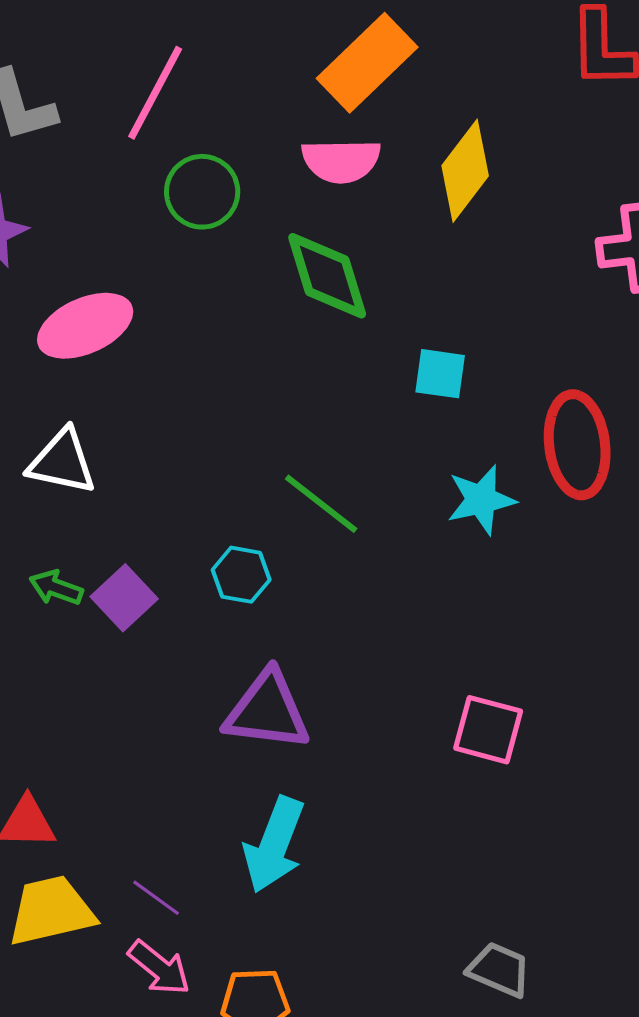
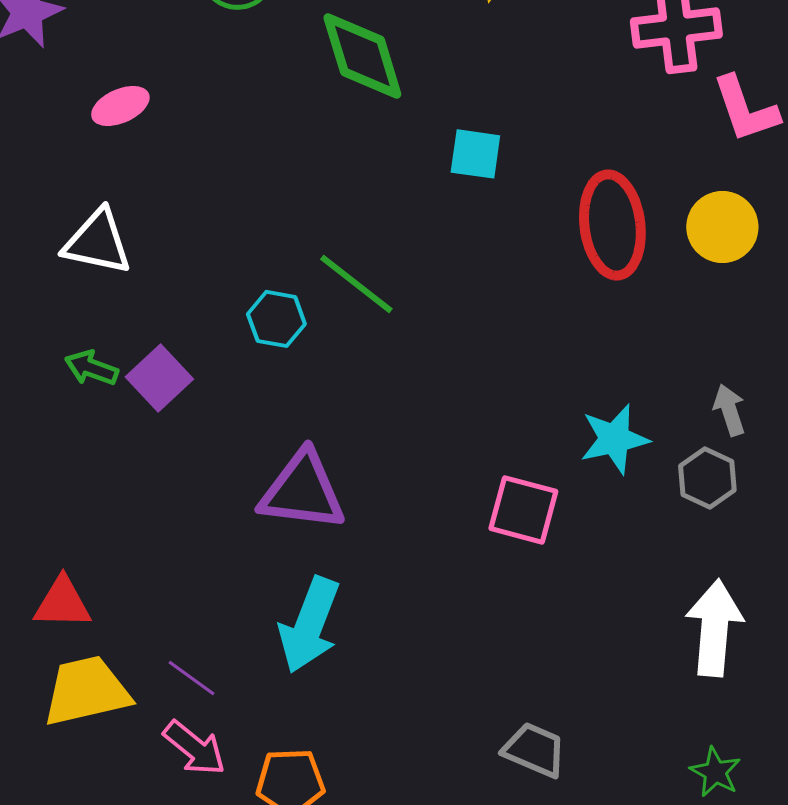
pink ellipse: (85, 326) -> (120, 106), size x0.6
cyan star: (481, 500) -> (614, 439), moved
cyan hexagon: (241, 575) -> (276, 319), moved

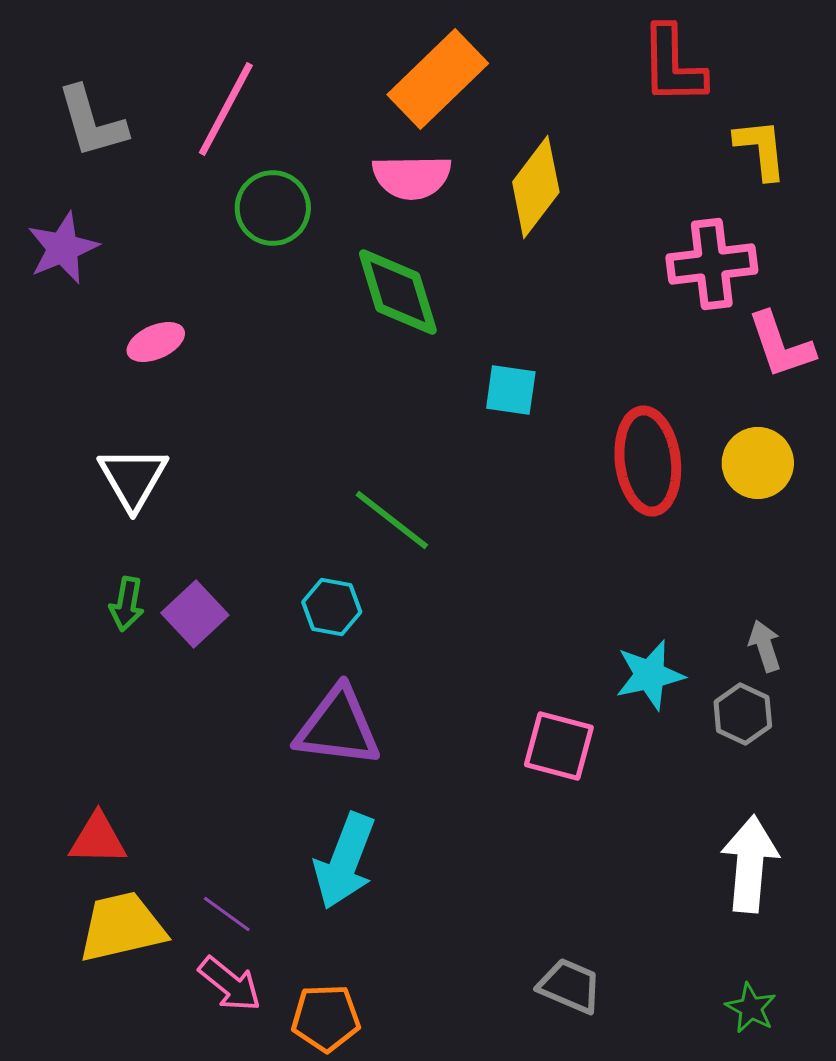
white triangle: (97, 242) -> (133, 478), turned 48
cyan hexagon: (276, 319) -> (332, 607), moved
green arrow: (91, 368) -> (127, 604), turned -100

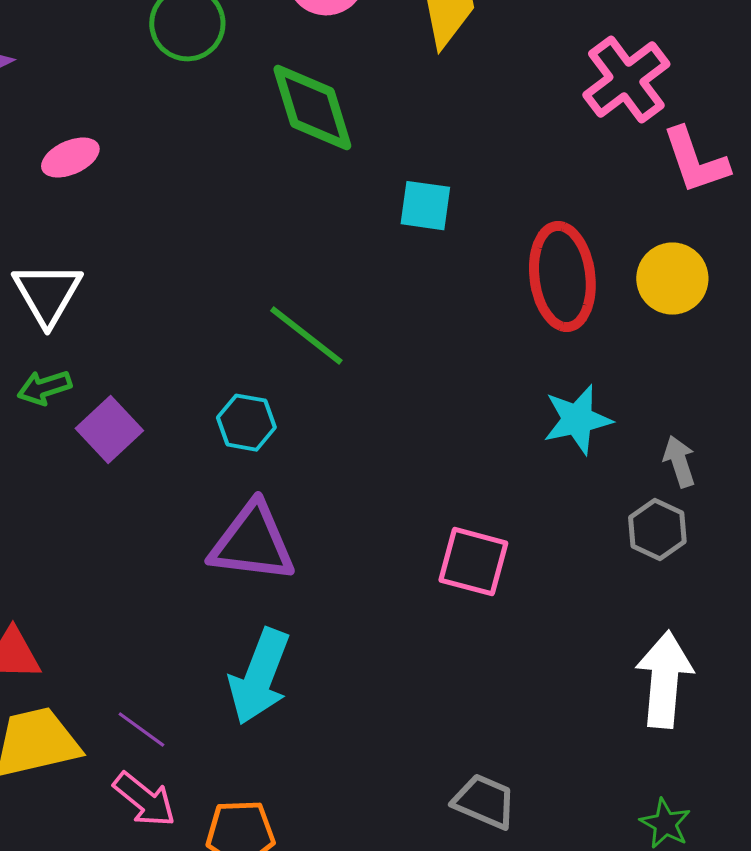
pink cross: (712, 264) -> (626, 80), turned -30
green arrow: (127, 604) -> (44, 388), moved, turned 62
cyan star: (650, 675) -> (577, 420), moved

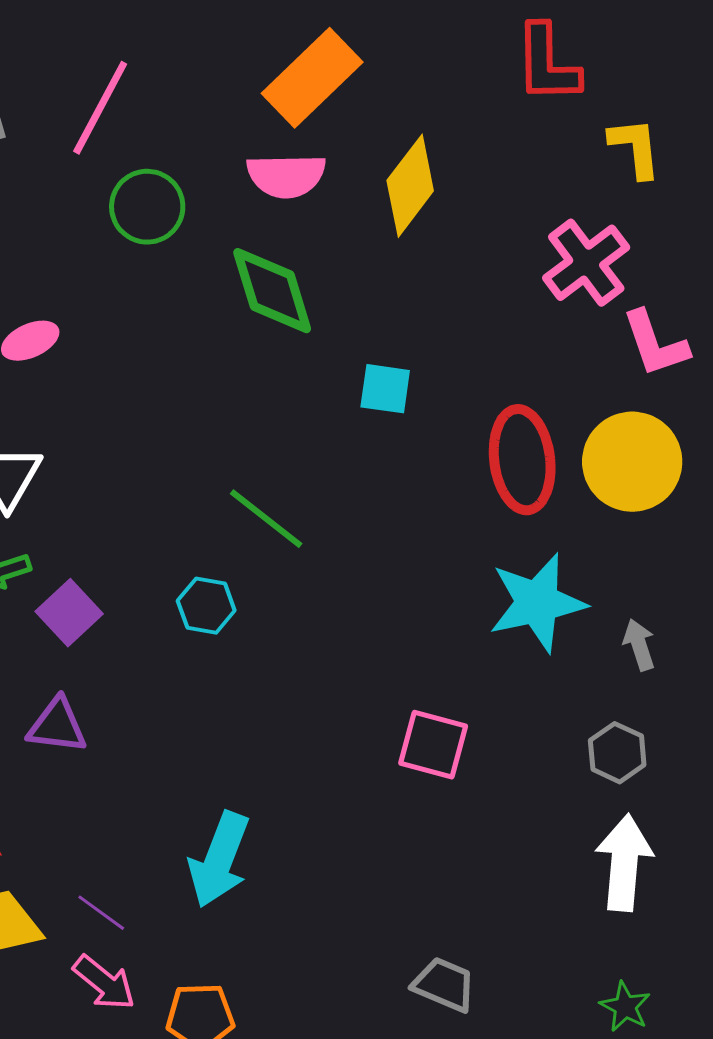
yellow circle: (672, 279) -> (632, 462), size x1.4
cyan star: (577, 420) -> (537, 603), size x1.4
gray hexagon: (657, 530) -> (617, 753), moved
purple triangle: (252, 543) -> (57, 726), moved, size x0.7

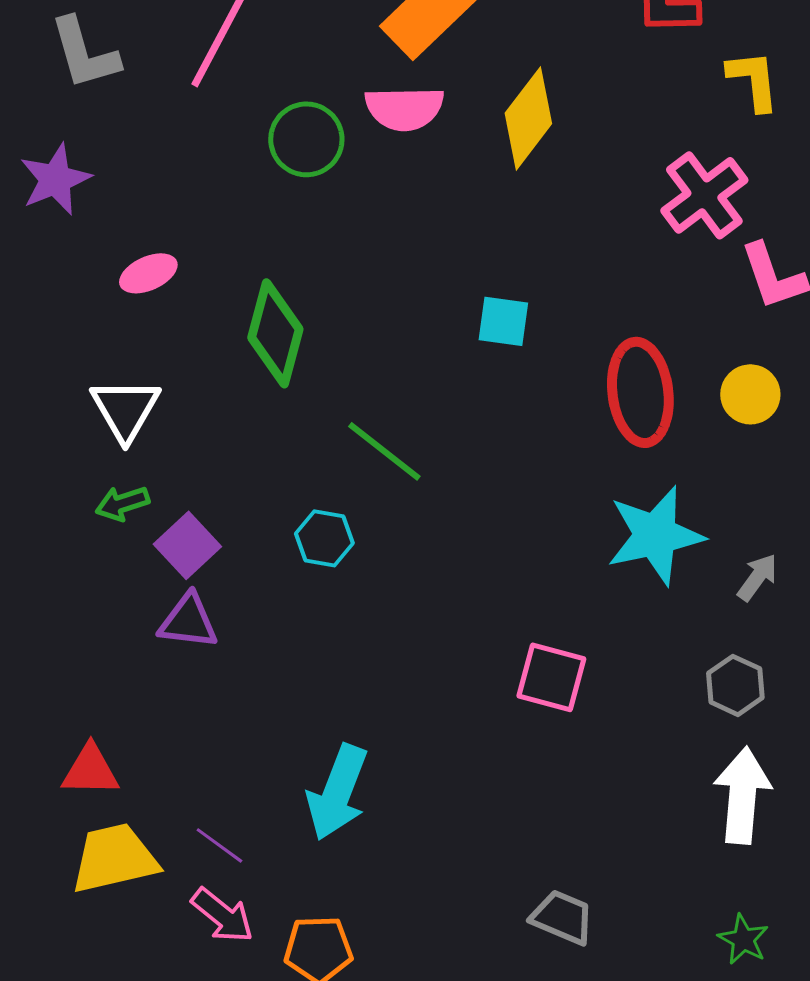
green circle: (147, 207) -> (306, 139), moved
green diamond: (272, 291) -> (275, 333), moved, turned 32
yellow circle: (632, 462) -> (750, 394), size x0.6
gray arrow: (639, 645) -> (757, 577), turned 54
purple triangle: (57, 726) -> (188, 621), moved

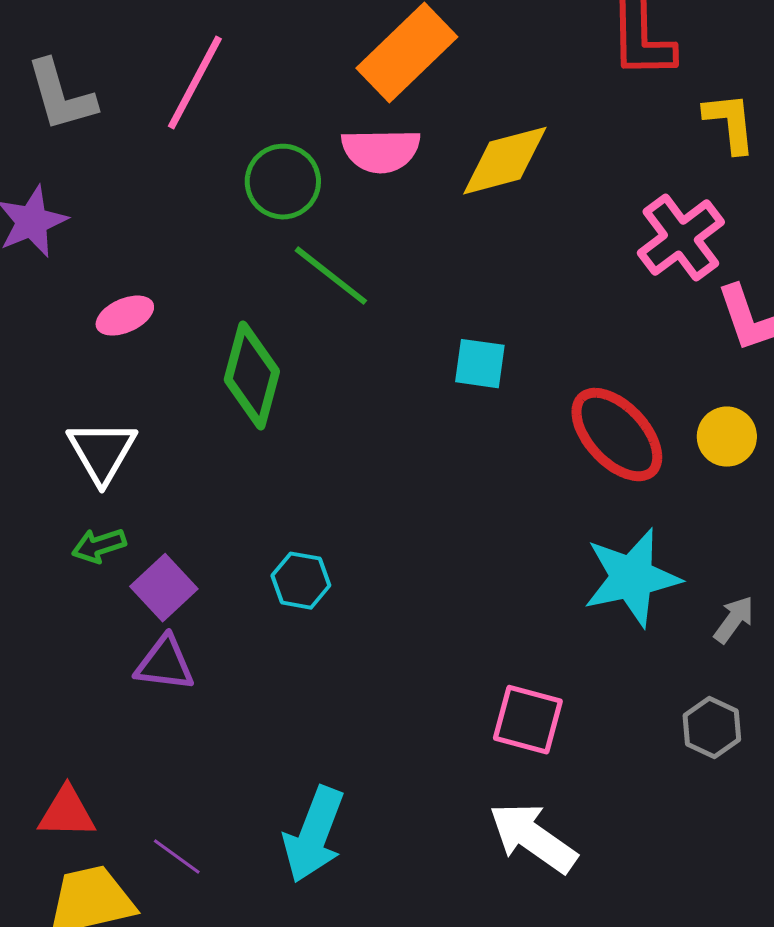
yellow diamond: (528, 118) -> (505, 161), turned 38
red ellipse: (640, 392) -> (617, 435), turned -36
green line: (384, 451) -> (331, 276), moved
white arrow: (742, 795) -> (533, 838), moved, turned -60
purple line: (219, 845) -> (177, 857), moved

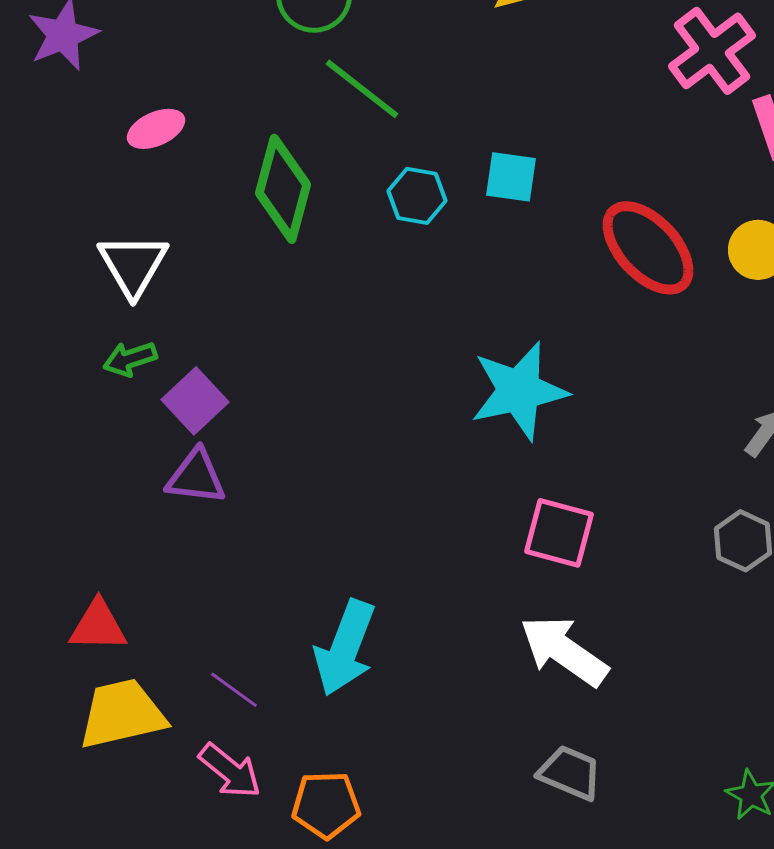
cyan star: (632, 578) -> (519, 391), moved
cyan hexagon: (301, 581) -> (417, 196), moved
purple line: (177, 857) -> (234, 690), moved

